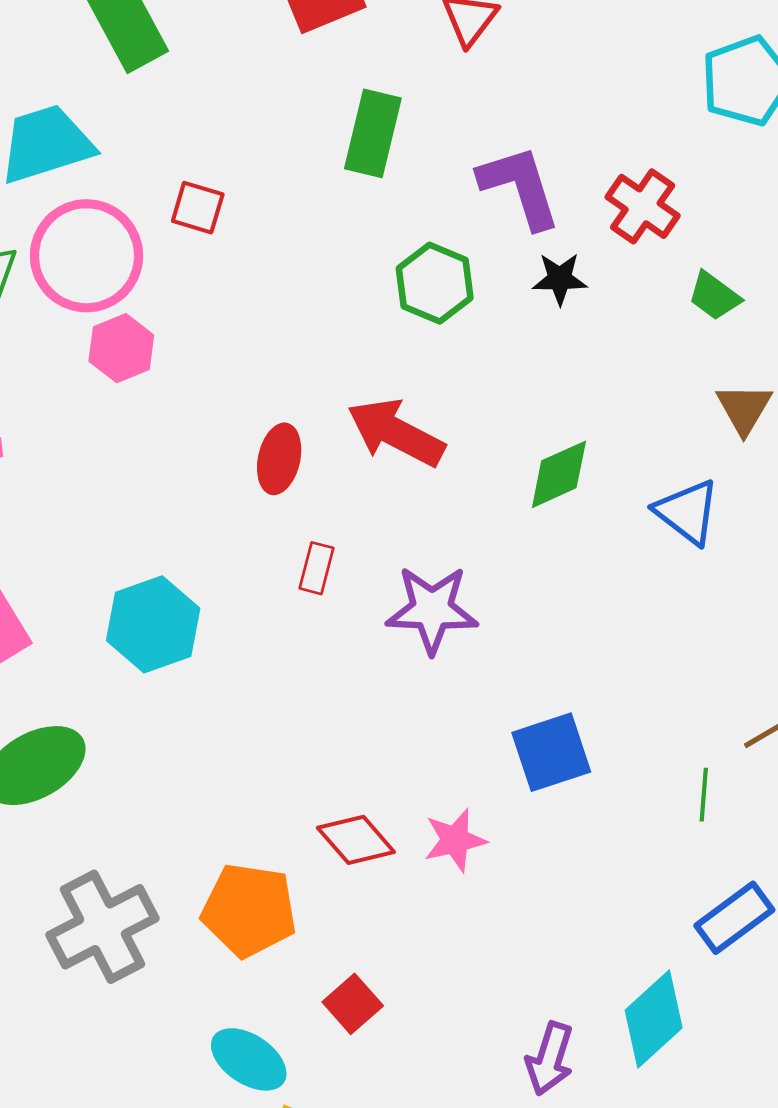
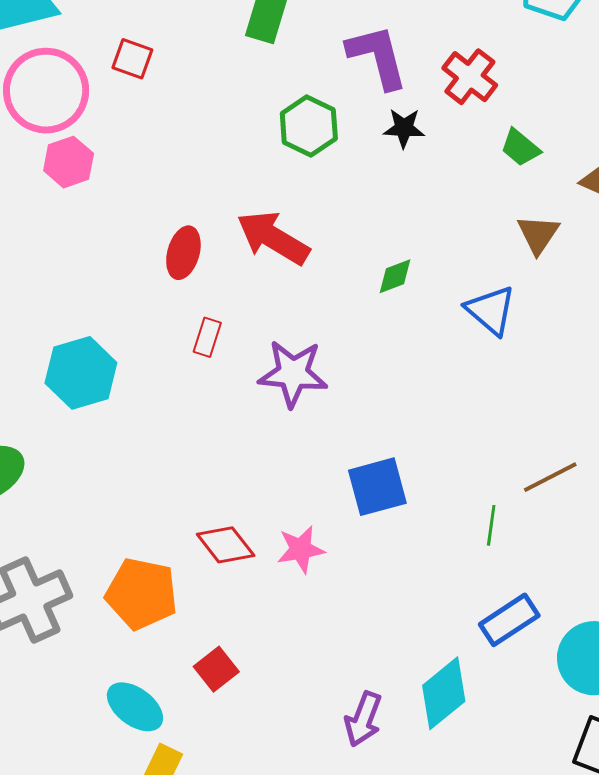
green diamond: (559, 474) -> (395, 276), size x0.7

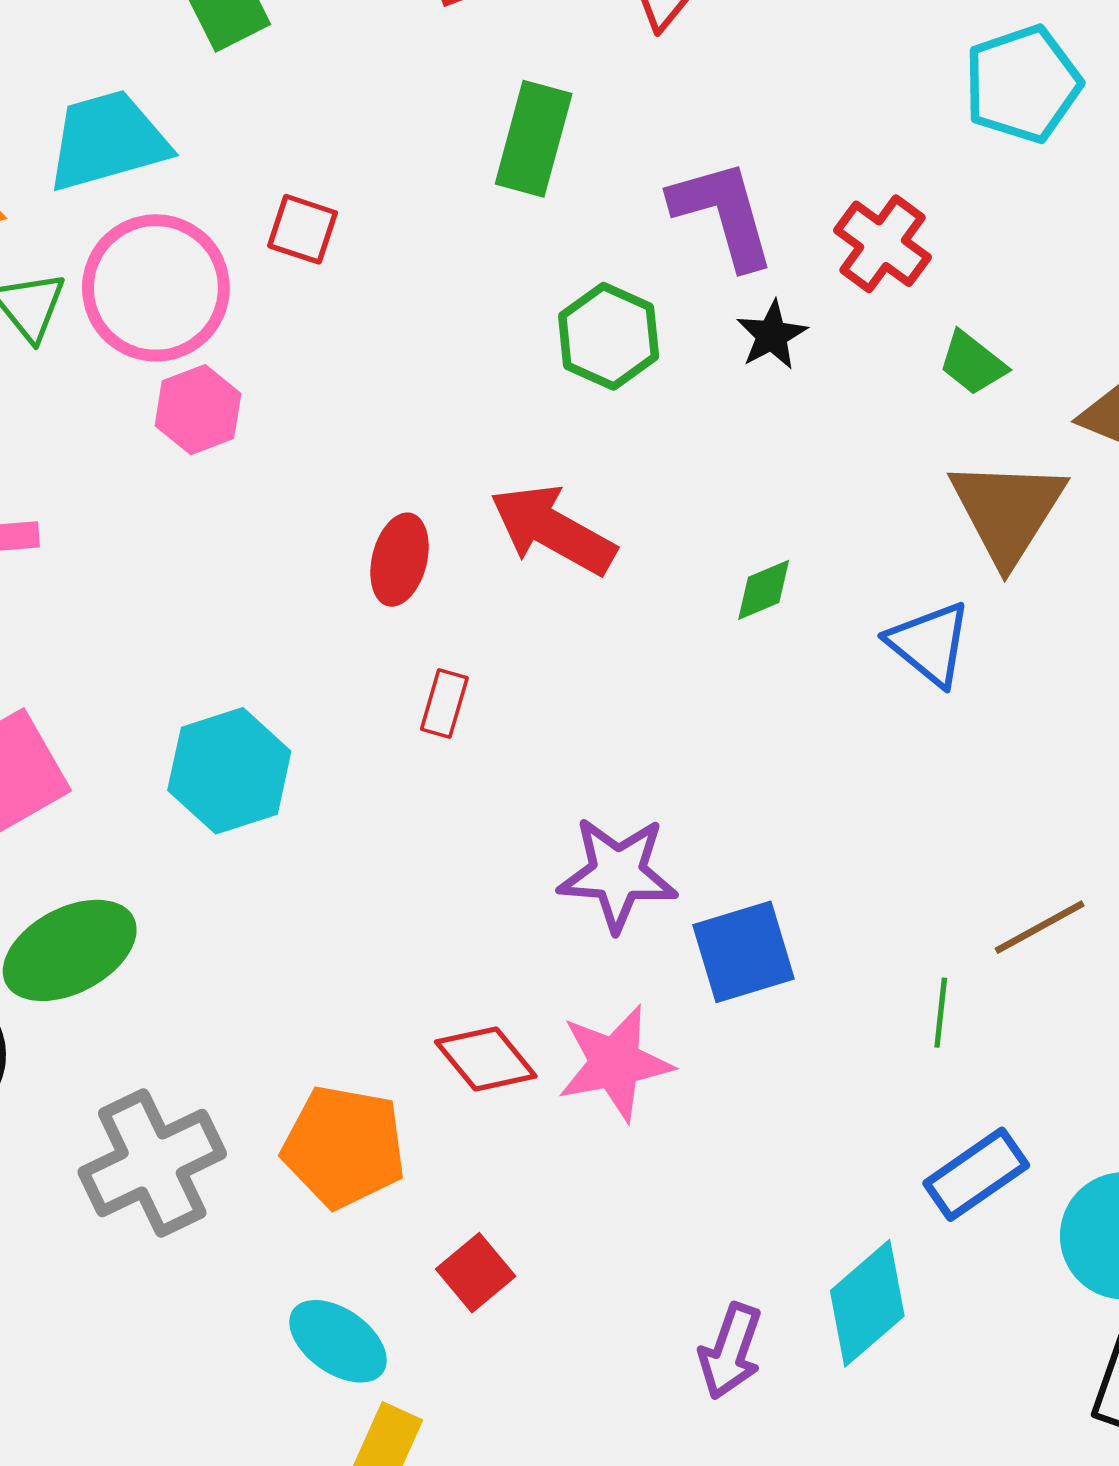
black star: (404, 128) -> (772, 335), turned -30
brown triangle: (538, 234) -> (1007, 511), size x1.6
purple star: (293, 373) -> (618, 874), moved
pink star: (301, 549) -> (615, 1063), size x1.4

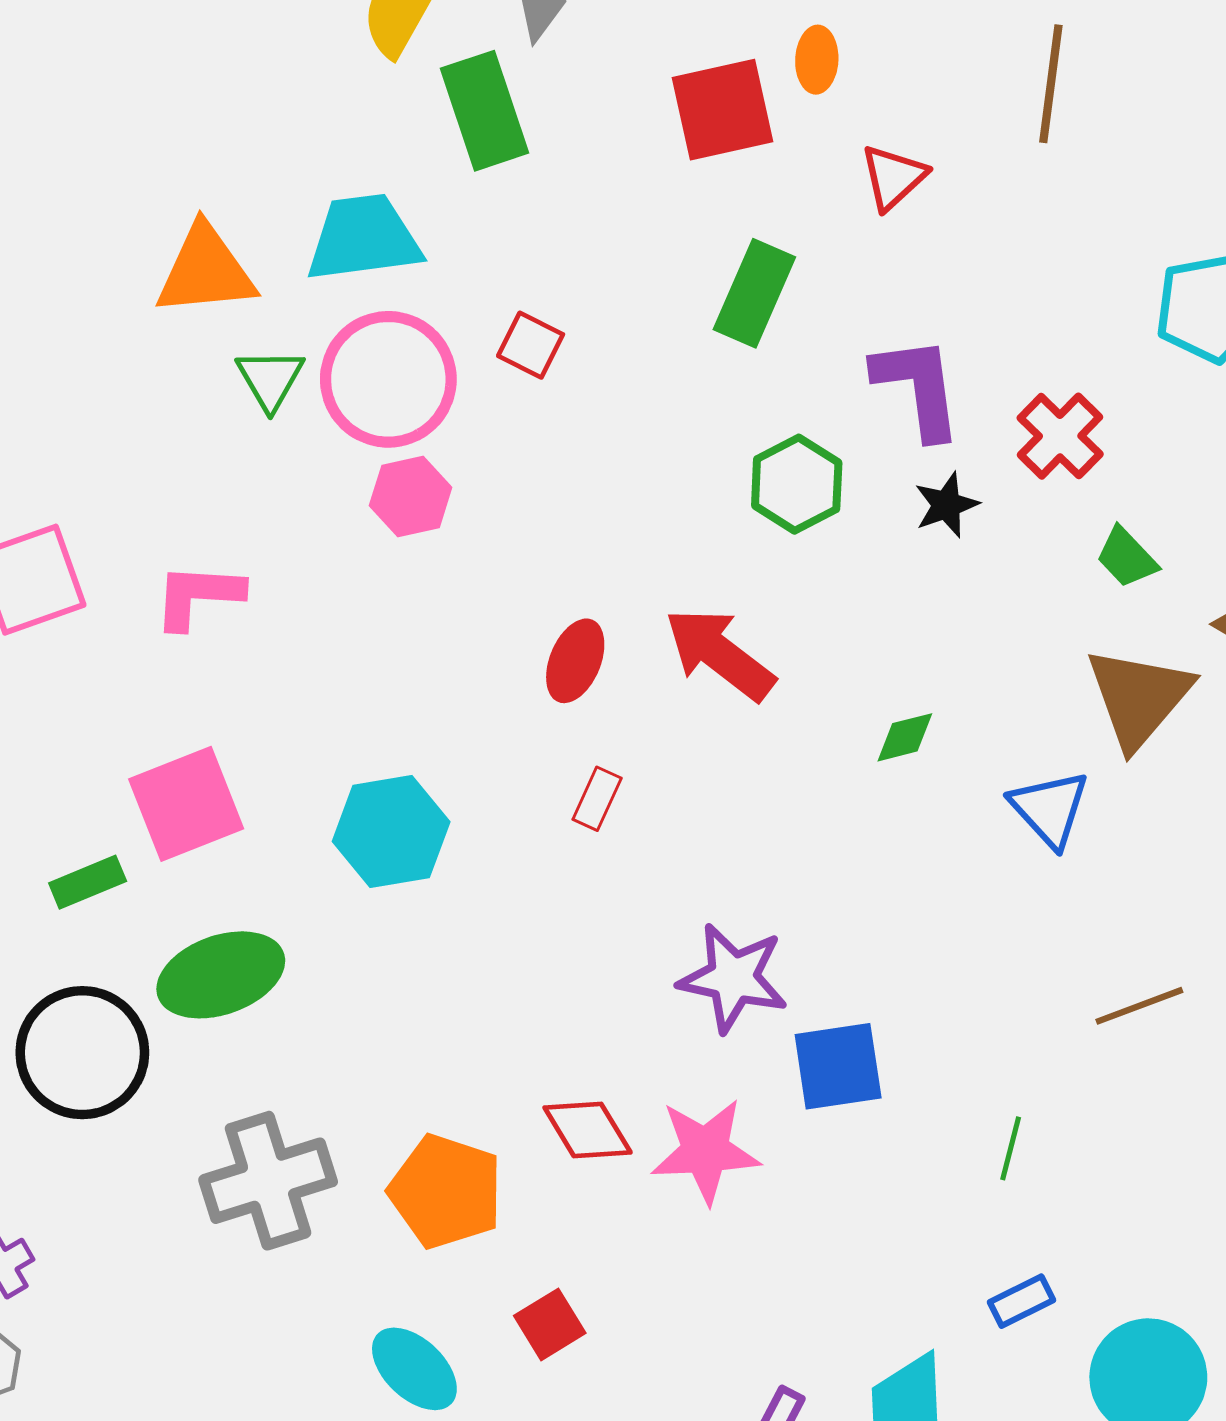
brown line: (1040, 927) -> (1139, 1006), moved
blue rectangle: (976, 1174) -> (1021, 1301), size x0.7

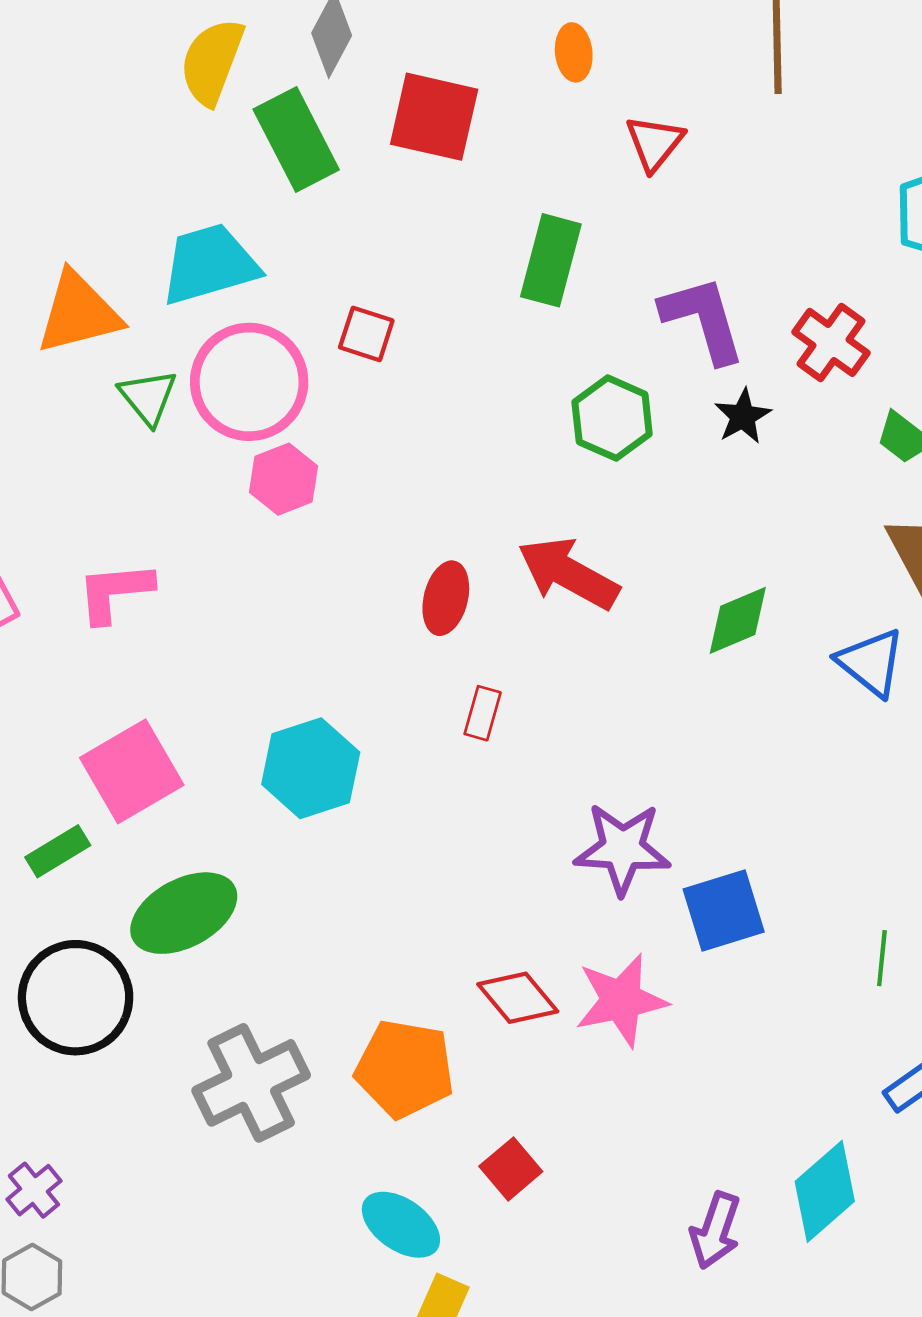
red square: (723, 110) -> (434, 117), moved, turned 34
green diamond: (905, 737) -> (738, 620), size x1.4

